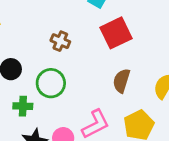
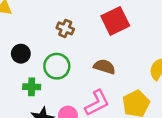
brown semicircle: (121, 81) -> (104, 67), moved, turned 90

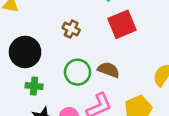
black circle: (21, 54) -> (25, 52), size x1.6
green circle: (57, 66) -> (78, 72), moved

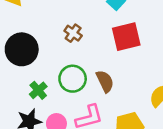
brown semicircle: (109, 70) -> (105, 81), turned 35
green cross: (34, 86) -> (38, 90), moved, turned 35

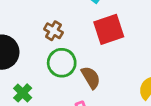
green circle: (73, 79) -> (62, 63), moved

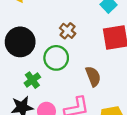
green circle: (62, 63) -> (56, 58), moved

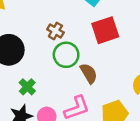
green circle: (56, 58) -> (66, 55), moved

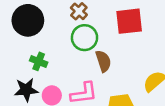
green cross: (27, 87) -> (39, 61), turned -35

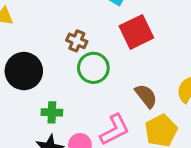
brown semicircle: (103, 61) -> (146, 96), moved

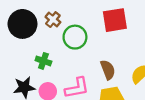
brown cross: (77, 41) -> (53, 20), moved
green cross: (52, 112) -> (43, 61), moved

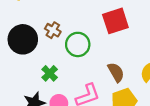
green cross: (43, 61) -> (50, 73), turned 35

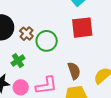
brown cross: (53, 30) -> (26, 34), moved

